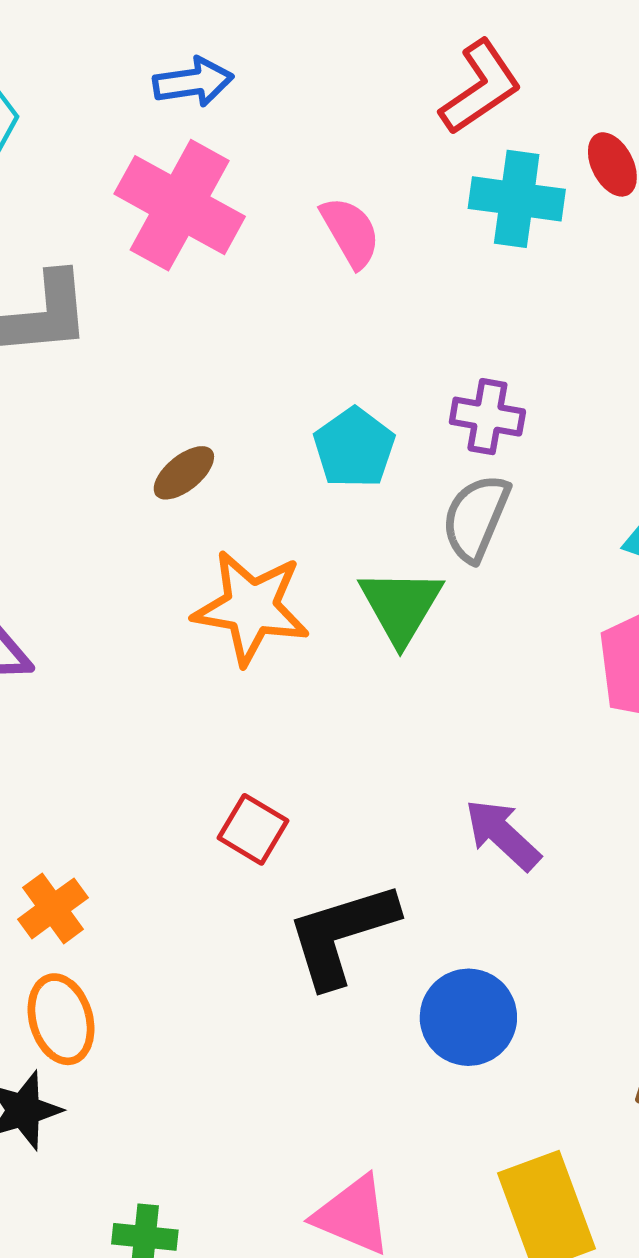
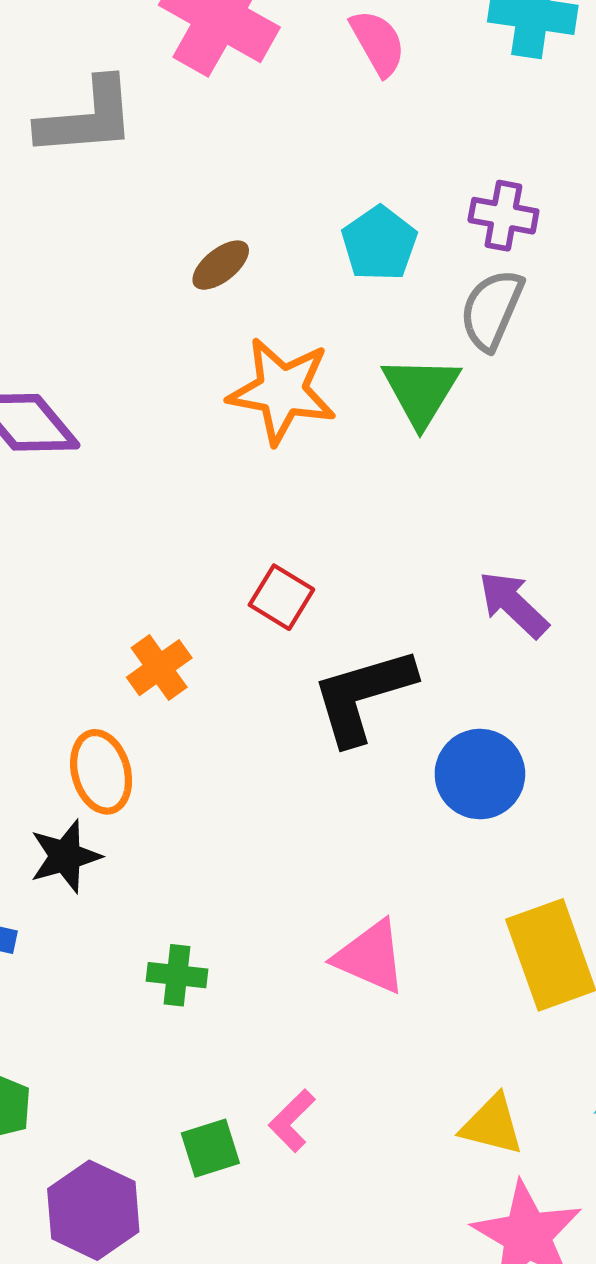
orange cross: (53, 908) -> (159, 668), moved

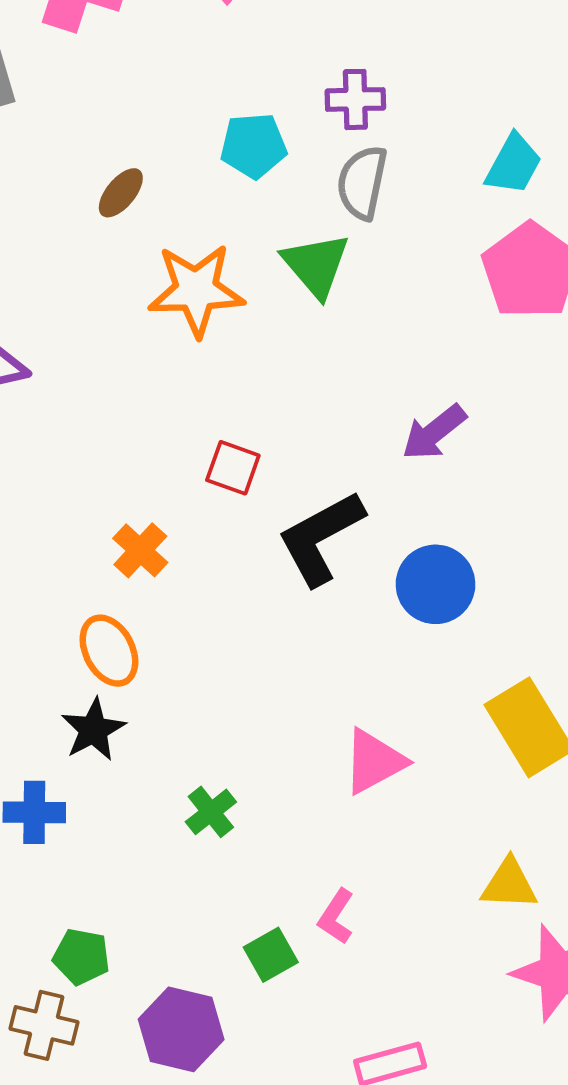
cyan pentagon: (379, 243) -> (253, 146), turned -30
purple arrow: (514, 604) -> (434, 432), turned -70
pink triangle: (370, 957) -> (374, 761), turned -40
green cross: (177, 975) -> (211, 812), turned -33

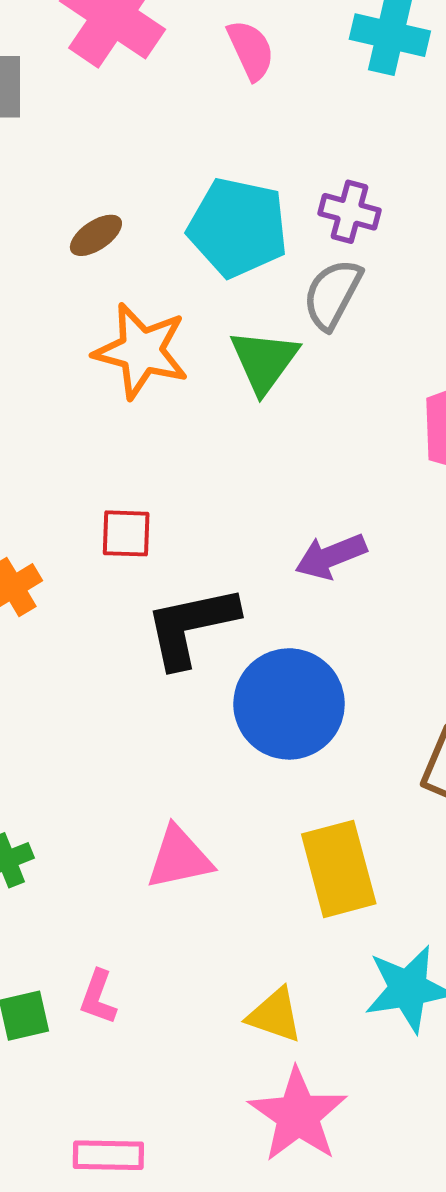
cyan pentagon: (253, 146) -> (238, 228), size x1.5
red square: (233, 468) -> (126, 533), turned -34
blue circle: (436, 584) -> (289, 704), size x1.4
pink L-shape: (336, 917) -> (98, 997), turned -30

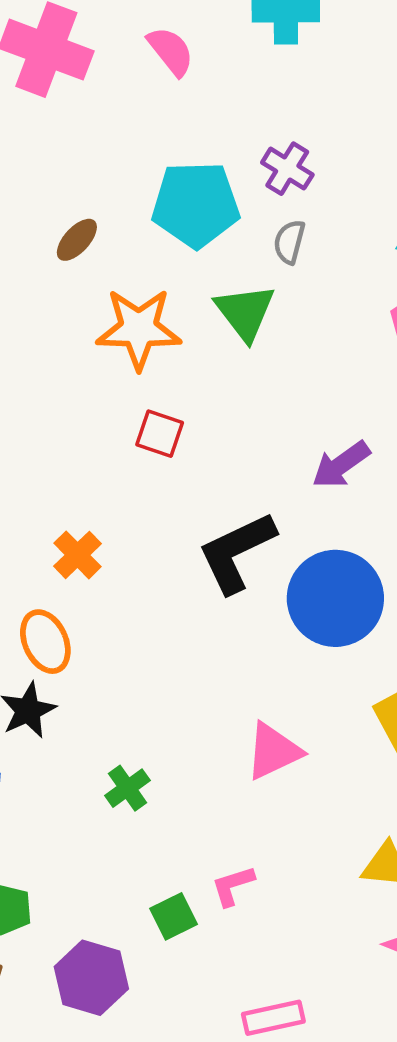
purple cross: (350, 212) -> (287, 169), turned 30
gray semicircle: (332, 294) -> (289, 242), size x0.7
red square: (126, 533) -> (160, 434), moved, turned 30
pink L-shape: (98, 997) -> (233, 886), turned 66

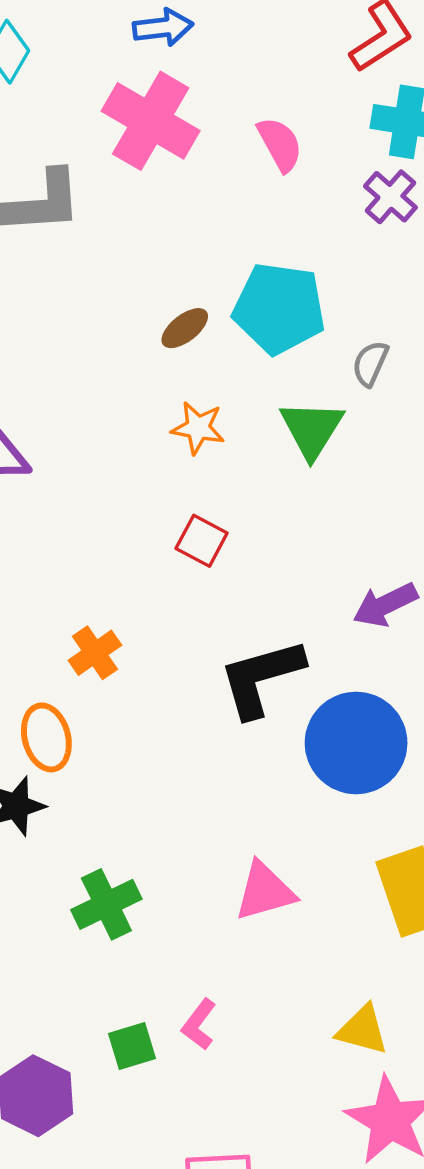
purple cross: (287, 169) -> (390, 197), moved
brown ellipse: (77, 240) -> (185, 328), moved
orange star: (139, 329) -> (198, 428), size x0.6
green cross: (128, 788) -> (106, 904), size x1.4
pink L-shape: (233, 886) -> (199, 1024), turned -45

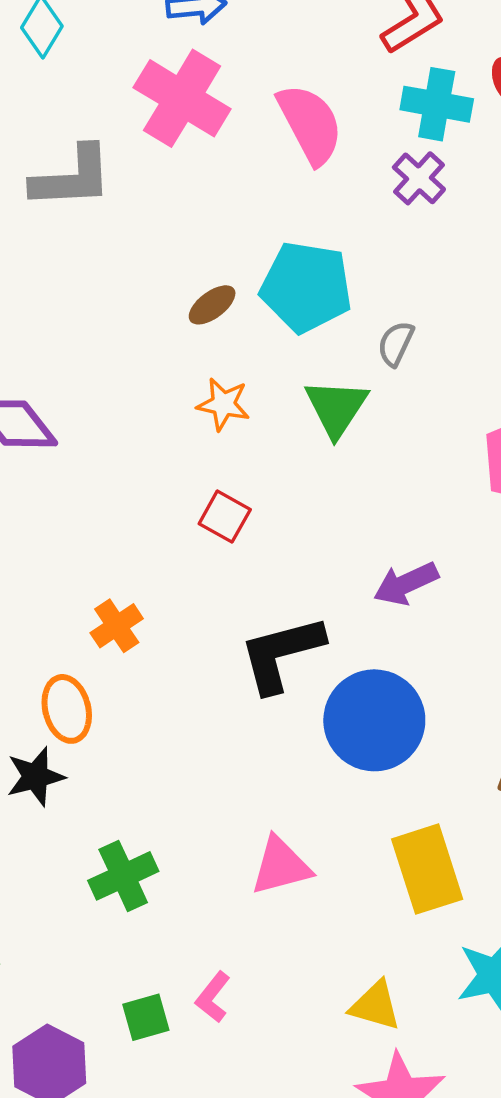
pink semicircle: (280, 144) -> (310, 124), size x1.5

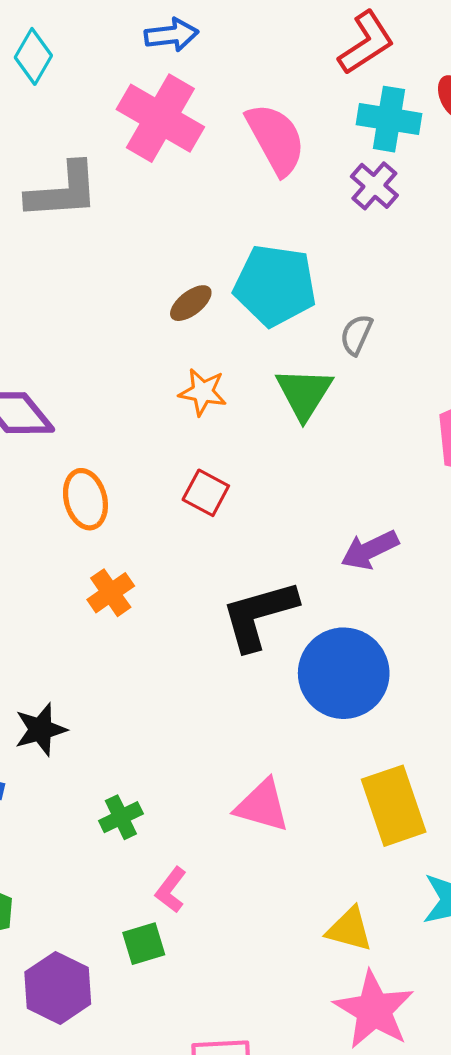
orange ellipse: (67, 709) -> (85, 499), moved
pink triangle: (281, 866) -> (262, 806), turned 32
green cross: (123, 876) -> (121, 817), size x0.7
pink L-shape: (213, 997) -> (171, 890), moved

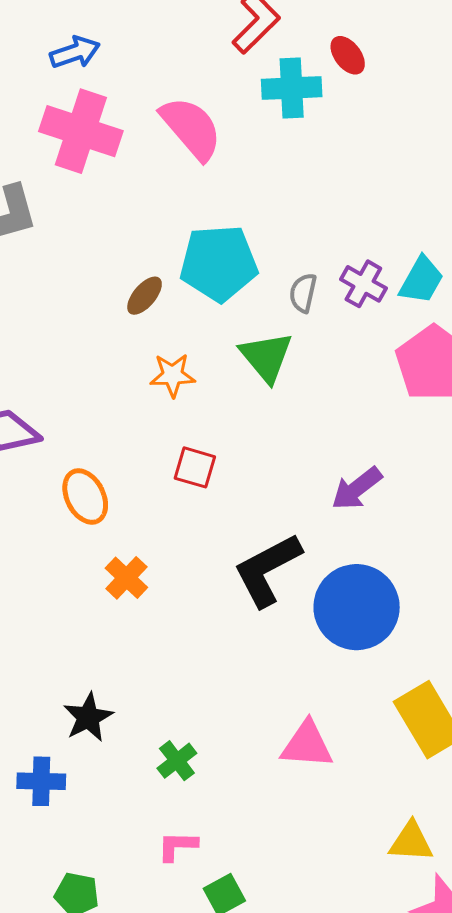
purple cross: (374, 186) -> (363, 284), moved
green cross: (121, 817) -> (177, 761), moved
pink L-shape: (171, 890) -> (177, 846), moved, turned 66

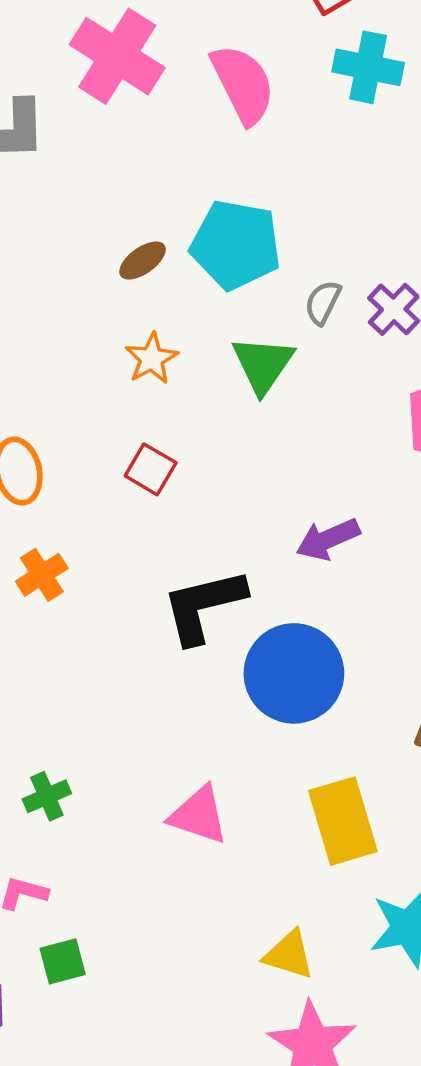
orange star: (173, 375) -> (152, 359), turned 30

